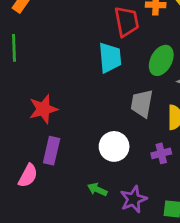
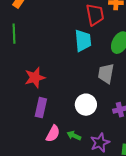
pink semicircle: (28, 176) -> (53, 134), moved

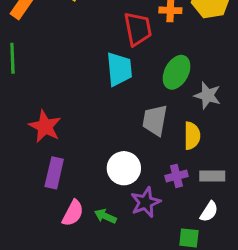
red star: (35, 78) -> (45, 126), turned -30
purple star: (100, 143) -> (146, 202), moved

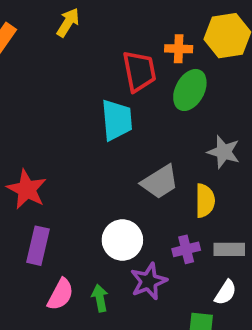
green ellipse: (177, 72) -> (190, 90), moved
gray trapezoid: (155, 120) -> (160, 182), turned -132
green arrow: (105, 216) -> (100, 298), turned 55

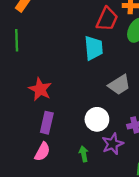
red trapezoid: (139, 71) -> (107, 19), turned 35
pink semicircle: (61, 294) -> (42, 152), moved

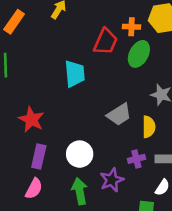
cyan trapezoid: (94, 48) -> (75, 74), moved
white circle: (97, 119) -> (80, 154), moved
green arrow: (84, 154) -> (80, 191), size x1.5

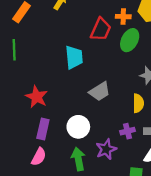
gray trapezoid: (119, 114) -> (100, 91), moved

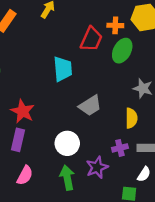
purple rectangle: (43, 129) -> (18, 140), moved

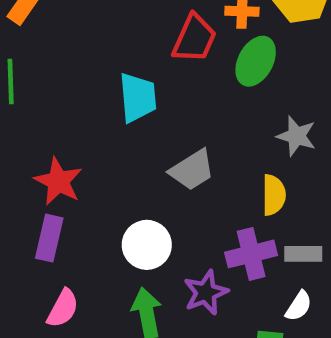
purple cross: (120, 148) -> (251, 254), size x1.5

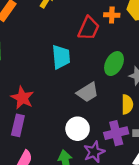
green ellipse: (256, 61) -> (114, 64), moved
white circle: (147, 245) -> (78, 129), moved

